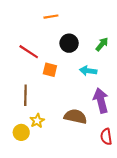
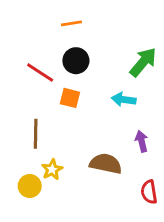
black circle: (69, 43) -> (76, 61), moved
green arrow: (102, 44) -> (143, 62), size x1.5
purple arrow: (101, 101) -> (142, 141), size x0.6

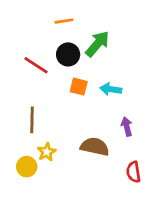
green arrow: (143, 62) -> (97, 44), moved
orange square: (70, 98) -> (79, 87), moved

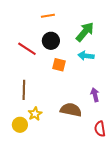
green arrow: (97, 44) -> (85, 32), moved
cyan arrow: (111, 89) -> (86, 56), moved

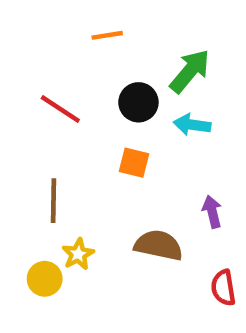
black circle: (51, 41) -> (138, 102), moved
orange square: (59, 65) -> (134, 163), moved

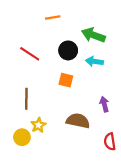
green arrow: (190, 71) -> (93, 35), turned -110

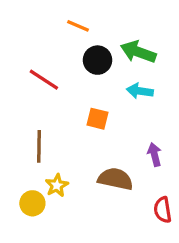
orange line: (53, 17) -> (78, 26), turned 32
black circle: (68, 50) -> (98, 60), moved

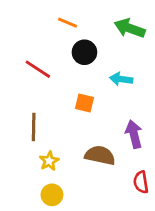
green arrow: (138, 52) -> (130, 28), moved
purple arrow: (154, 154) -> (134, 134), size x1.4
yellow circle: (32, 203) -> (52, 195), moved

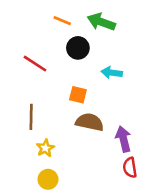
green arrow: (130, 28) -> (101, 22), moved
purple arrow: (134, 134) -> (123, 139), moved
brown semicircle: (100, 155) -> (90, 122), moved

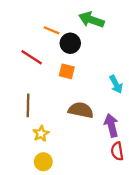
orange line: (62, 21) -> (51, 30), moved
cyan arrow: (112, 73) -> (116, 84), moved, turned -126
orange square: (78, 95) -> (67, 71), moved

